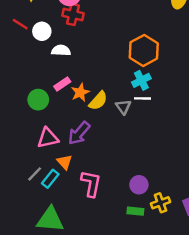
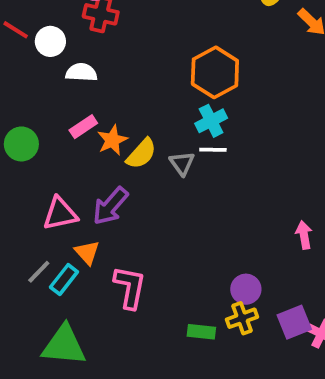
green circle: (38, 100) -> (21, 144), moved
purple circle: (139, 185) -> (246, 289), moved

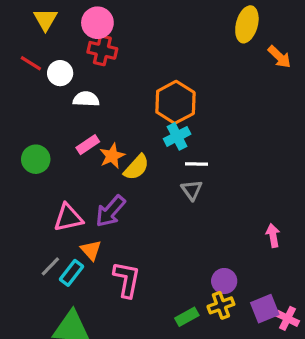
orange hexagon: (215, 72) -> (175, 102), moved
cyan cross: (211, 121) -> (177, 136), moved
gray triangle: (182, 163) -> (192, 190), moved
green rectangle: (201, 332) -> (187, 317), turned -35

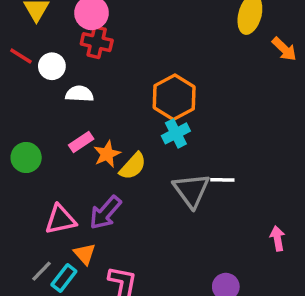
white line: (197, 164) -> (222, 180), moved
gray triangle: (192, 190) -> (191, 190), size x1.6

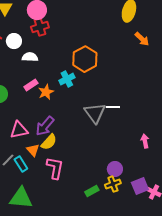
red cross: (97, 42) -> (40, 27), turned -30
orange arrow: (284, 49) -> (142, 39), moved
cyan cross: (176, 133) -> (67, 79), moved
yellow semicircle: (133, 166) -> (49, 142), moved
cyan rectangle: (64, 278) -> (21, 164), turned -70

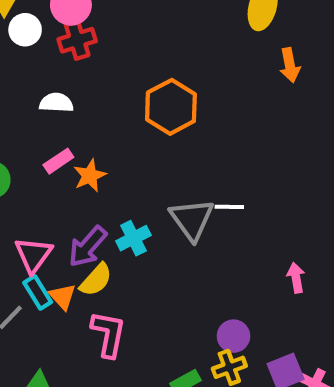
orange arrow: (142, 39) -> (290, 65), turned 35
white circle: (14, 41) -> (25, 30), moved
cyan cross: (67, 79) -> (133, 238), moved
pink triangle: (19, 130) -> (33, 255), turned -42
cyan rectangle: (21, 164) -> (38, 292), moved

